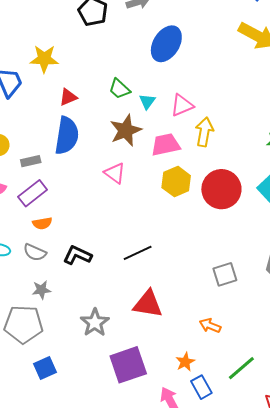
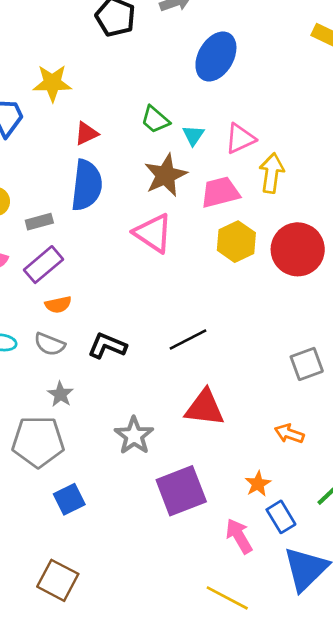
pink triangle: (115, 173) -> (153, 233), size x1.4
gray star: (41, 290) -> (60, 394), turned -30

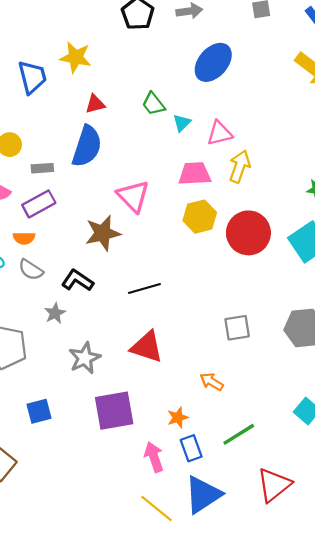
brown star: (166, 175) -> (103, 233), moved
orange semicircle: (58, 305) -> (24, 238), moved
gray star: (60, 394) -> (55, 313), moved
blue square: (69, 499) -> (39, 411), moved
yellow line: (227, 598) -> (157, 509), moved

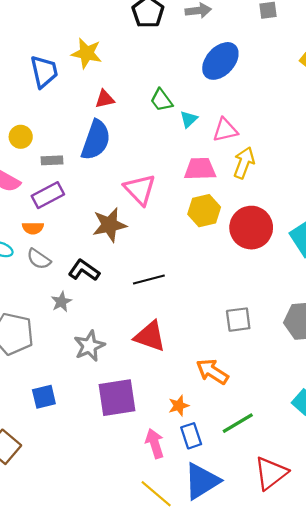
orange arrow: (212, 382) -> (212, 372), size x1.4

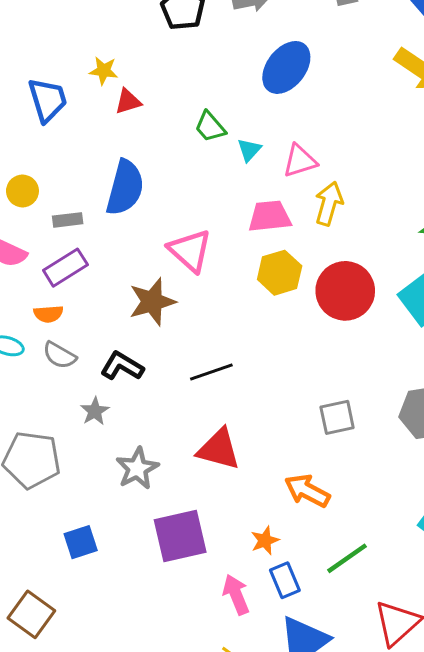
yellow star: (87, 53) -> (104, 71), size x0.7
red triangle: (105, 99) -> (128, 101), moved

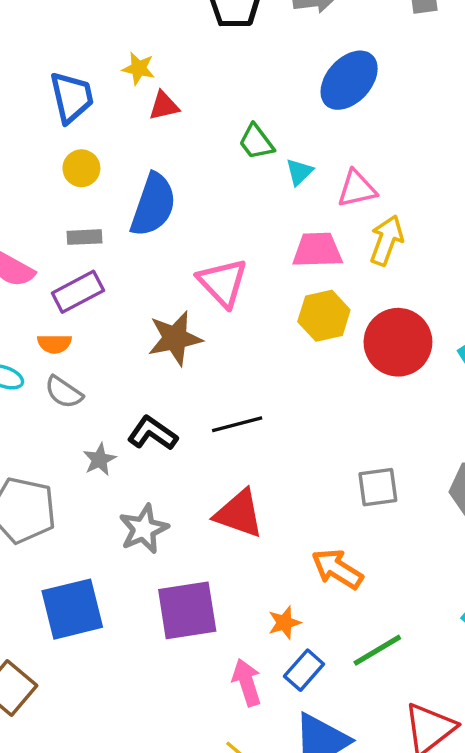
yellow circle: (22, 191) -> (81, 168), moved
black L-shape: (122, 366) -> (152, 433), moved
blue square: (81, 542) -> (72, 609), size x1.6
blue rectangle: (285, 580) -> (304, 670), turned 60

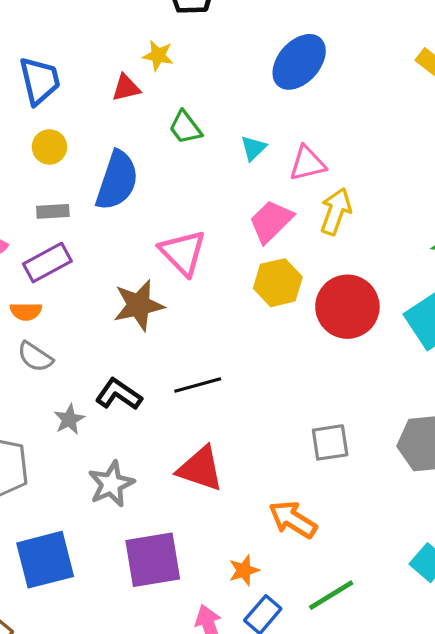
yellow star: (139, 68) -> (158, 55), moved
green trapezoid: (256, 142) -> (185, 127), moved
pink trapezoid: (317, 250) -> (271, 221), turned -42

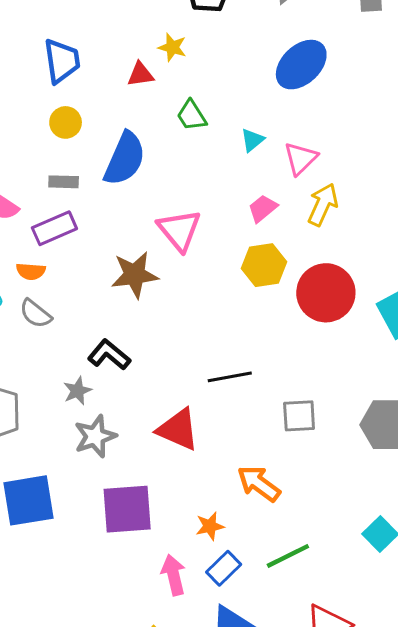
pink triangle: (307, 163) -> (301, 158), turned -36
pink trapezoid: (271, 221) -> (263, 208), size x0.7
black line: (198, 385) -> (230, 377), moved
gray star: (69, 419) -> (77, 391), moved

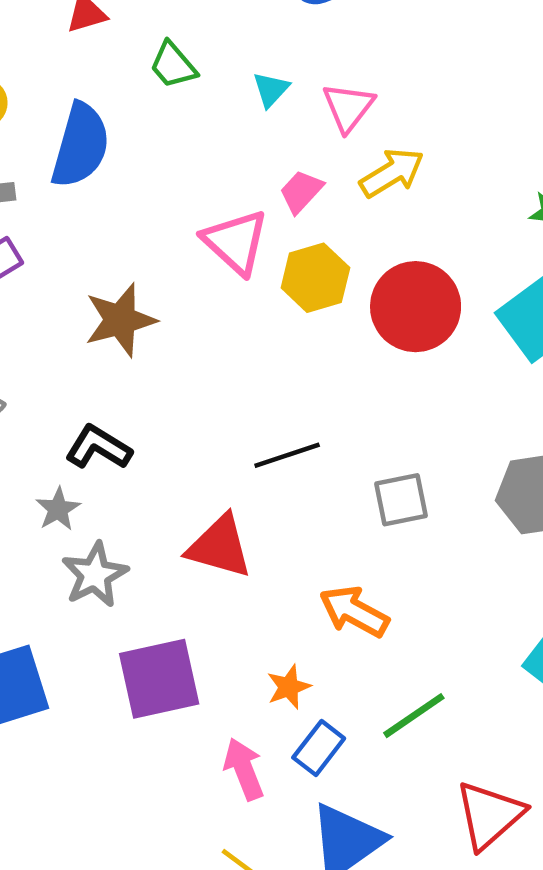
yellow arrow: (323, 204) -> (392, 173), turned 42
pink triangle: (179, 230) -> (236, 242), moved

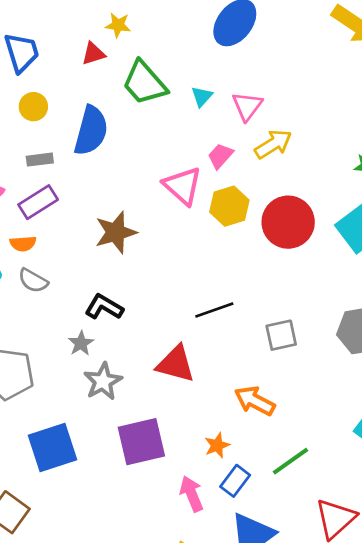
green trapezoid: (173, 65) -> (144, 83), size x1.6

